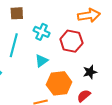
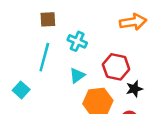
red hexagon: (71, 41) -> (116, 67), moved

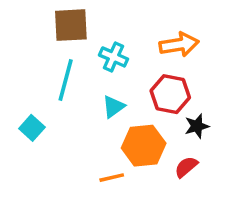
brown square: (48, 19) -> (71, 25), size x1.5
orange arrow: (133, 22) -> (179, 45), moved

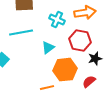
cyan cross: (113, 57) -> (57, 20), moved
cyan line: (66, 80) -> (21, 33), turned 65

